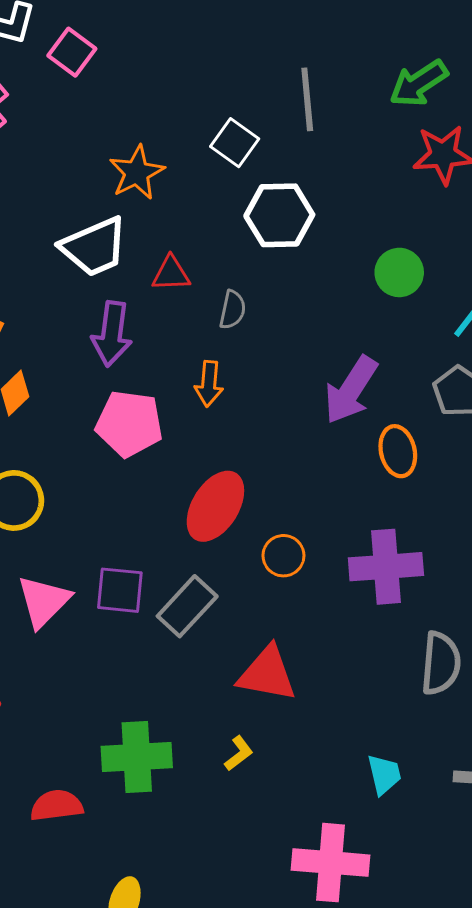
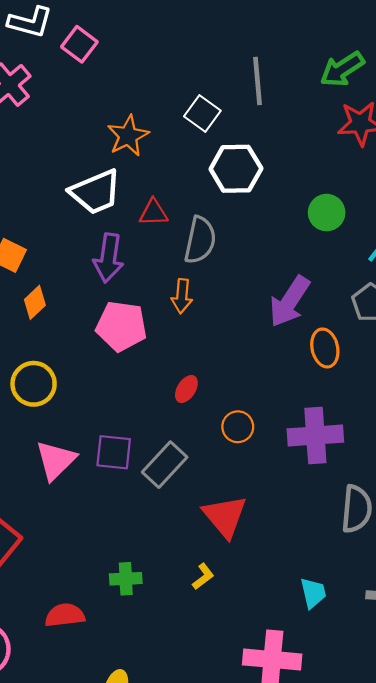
gray semicircle: (233, 310) -> (200, 240), size x1.6
red ellipse: (215, 506) -> (186, 389), size x0.5
red triangle: (267, 674) -> (225, 516), turned 39
green cross: (137, 757) -> (126, 579), size x0.6

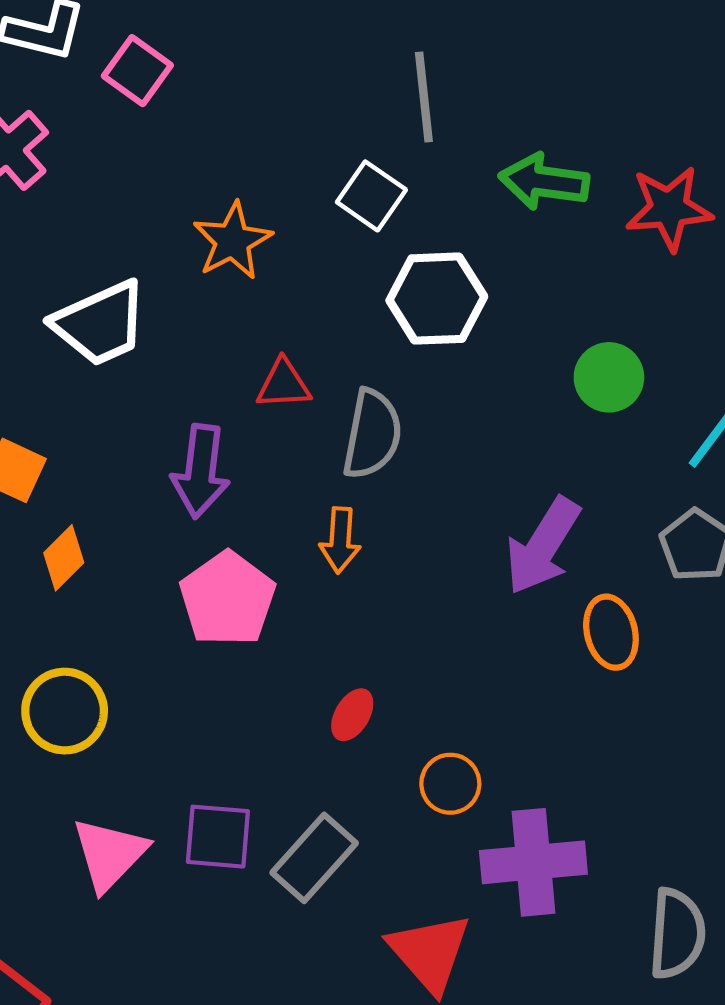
green arrow: (342, 69) -> (544, 182), moved, turned 42
gray line: (258, 81) -> (424, 97), moved
white trapezoid: (95, 192) -> (100, 323), moved
pink pentagon: (121, 326) -> (227, 599), turned 30
purple cross: (315, 435) -> (533, 862), moved

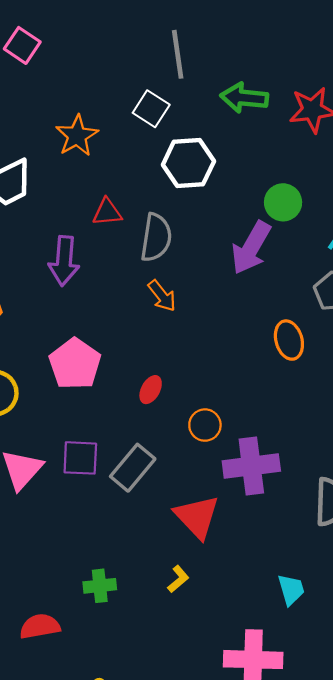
orange arrow: (340, 540) -> (162, 296), moved, turned -40
purple arrow: (543, 546) -> (251, 248), moved
pink pentagon: (227, 599) -> (75, 364), moved

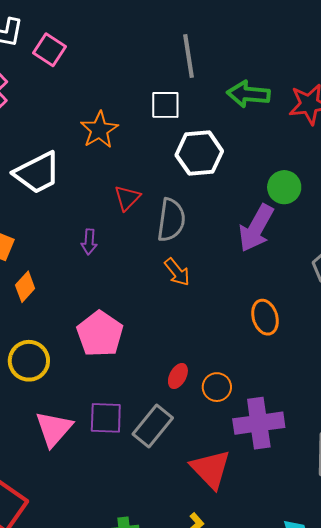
white square: (151, 109) -> (165, 105), turned -32
red triangle: (107, 212) -> (127, 198), turned -40
purple arrow: (64, 261) -> (89, 242), size x0.6
orange ellipse: (289, 340) -> (265, 317), moved
red ellipse: (151, 390) -> (178, 376), moved

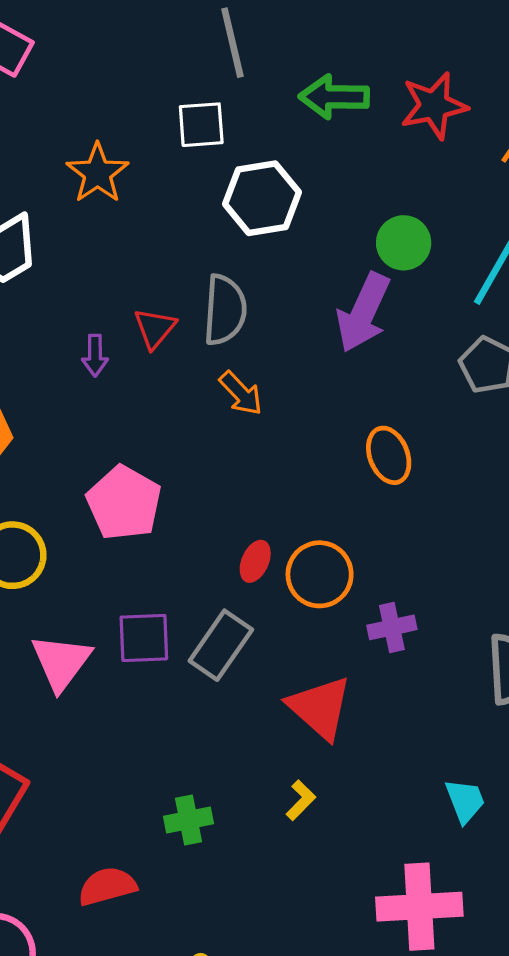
red triangle: (127, 198) -> (155, 328), moved
orange circle: (217, 387) -> (320, 574), size x1.4
purple cross: (259, 423) -> (392, 627), size x0.6

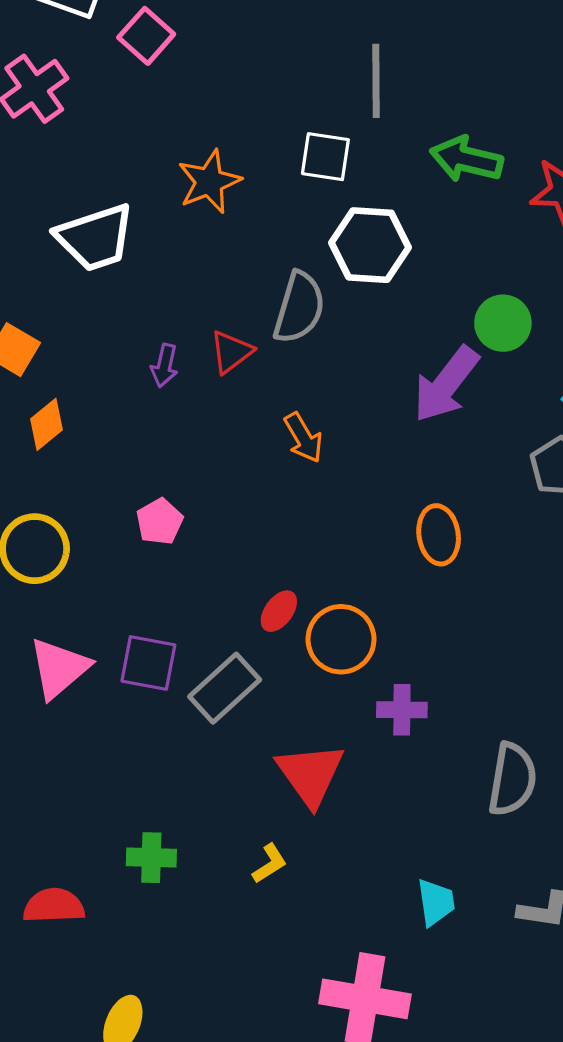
gray semicircle: (225, 310) -> (299, 308), moved
pink pentagon: (124, 503) -> (160, 522), size x0.6

